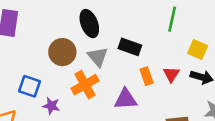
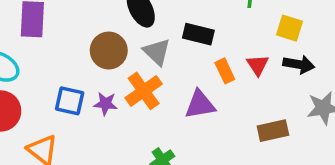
purple star: (51, 106) -> (106, 104), moved

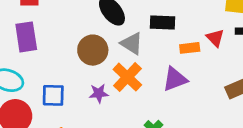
orange rectangle: (225, 71) -> (190, 48), turned -60
blue square: (70, 101) -> (53, 95), moved

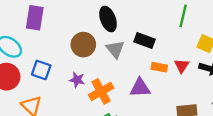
orange cross: (127, 77) -> (101, 91), moved

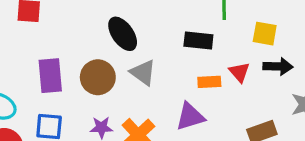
purple rectangle: (35, 18) -> (50, 76), moved
black rectangle: (144, 41) -> (198, 41), moved

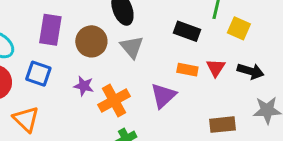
yellow square: (265, 34) -> (239, 28), moved
purple triangle: (190, 117) -> (163, 96), turned -40

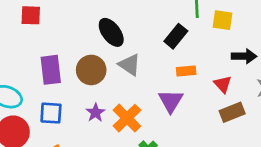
black rectangle: (187, 31) -> (176, 36), turned -55
red triangle: (216, 68) -> (223, 84), moved
purple star: (84, 86) -> (96, 113), turned -30

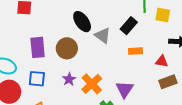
gray triangle: (130, 65) -> (103, 35), moved
red triangle: (223, 84) -> (162, 61), turned -40
purple triangle: (171, 101) -> (125, 89), moved

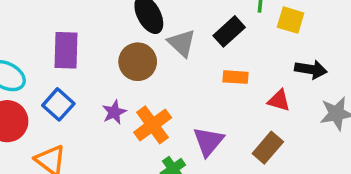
brown circle: (67, 48) -> (138, 62), moved
blue square: (37, 79) -> (58, 104), turned 30
brown rectangle: (168, 82) -> (268, 148), moved, turned -36

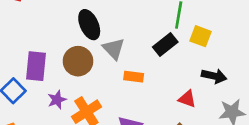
black rectangle: (229, 31) -> (165, 44), moved
purple rectangle: (66, 50) -> (36, 66), moved
orange rectangle: (236, 77) -> (134, 77), moved

